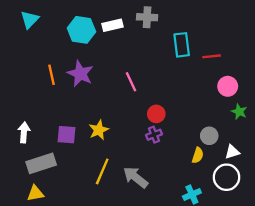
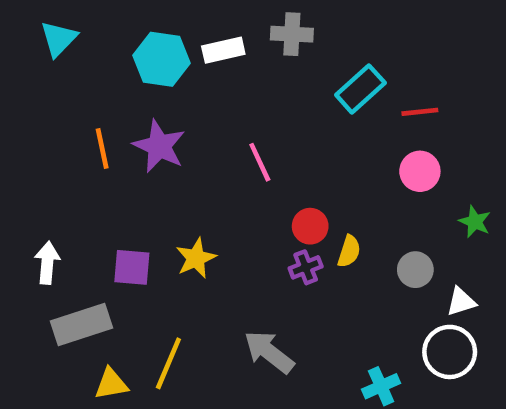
cyan rectangle: (182, 45) -> (360, 89), turned 55
pink circle: (228, 86) -> (420, 171), moved
yellow semicircle: (198, 155) -> (349, 251), moved
yellow line: (102, 171) -> (168, 363), moved
yellow triangle: (35, 193) -> (111, 384), moved

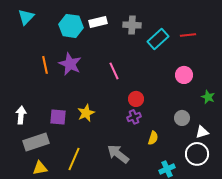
gray cross: (292, 34) -> (132, 25), moved
red line: (420, 112) -> (188, 35), moved
yellow semicircle: (349, 251) -> (153, 138), moved
yellow triangle: (111, 384) -> (40, 168), moved

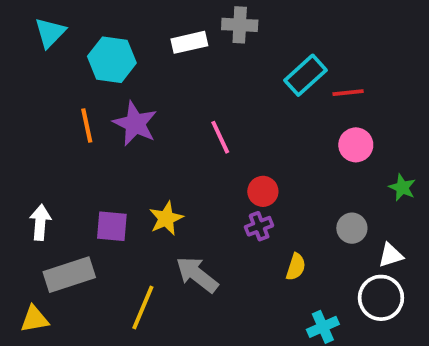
gray cross: (132, 25) -> (240, 25), moved
cyan hexagon: (71, 26) -> (112, 60), moved
red line: (188, 35) -> (348, 93), moved
gray arrow: (118, 154) -> (197, 275), moved
yellow triangle: (40, 168) -> (34, 319), moved

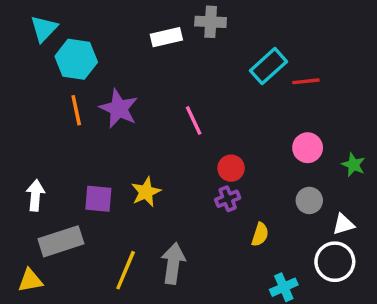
cyan hexagon: (112, 60) -> (76, 59), moved
pink circle: (356, 145) -> (308, 148), moved
gray arrow: (197, 275) -> (173, 263), moved, turned 60

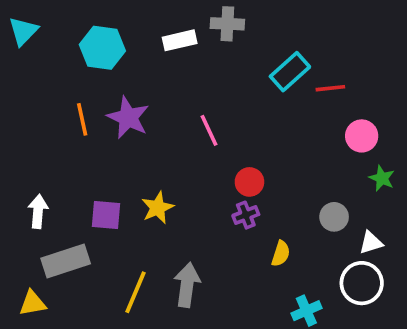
cyan triangle: (44, 29) -> (23, 31), moved
cyan hexagon: (76, 59) -> (102, 48), moved
pink circle: (308, 148) -> (362, 136), moved

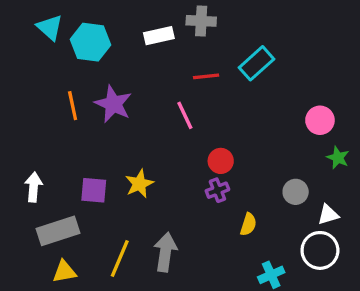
cyan triangle: (23, 31) -> (50, 27), moved, turned -32
red line: (330, 88) -> (206, 76), moved
yellow triangle: (32, 303) -> (64, 272), moved

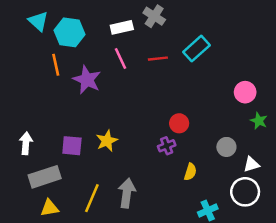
gray cross: (201, 21) -> (154, 16), turned 30
orange line: (73, 106) -> (56, 65), moved
pink line: (185, 115) -> (121, 59), moved
red circle: (221, 161) -> (179, 123), moved

